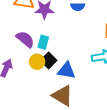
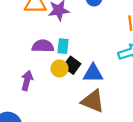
purple semicircle: (25, 39) -> (43, 46), turned -30

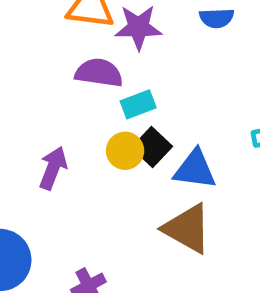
purple semicircle: (43, 46) -> (99, 73), moved
cyan rectangle: (63, 46) -> (138, 104), turned 56

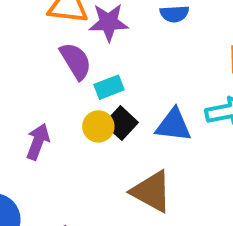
purple semicircle: (99, 73) -> (76, 61), turned 51
blue triangle: (195, 169) -> (173, 125), moved

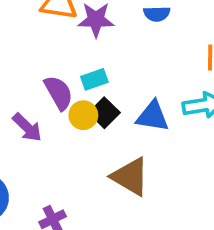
purple semicircle: (76, 61) -> (59, 93), moved
purple arrow: (38, 142) -> (27, 127), turned 112

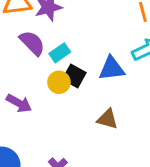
purple semicircle: (59, 93) -> (32, 43), moved
brown triangle: (130, 177) -> (107, 119), size x0.7

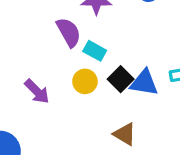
cyan rectangle: (60, 53) -> (95, 51), turned 48
black square: (74, 76) -> (121, 79), moved

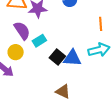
cyan rectangle: (95, 51) -> (39, 41), turned -56
yellow circle: (85, 81) -> (16, 52), moved

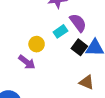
purple semicircle: (22, 31) -> (78, 23), moved

